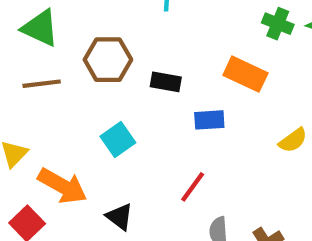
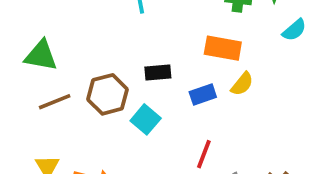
brown hexagon: (108, 60) -> (108, 94), moved
cyan square: (118, 140) -> (146, 119), moved
yellow semicircle: (293, 140) -> (242, 84), moved

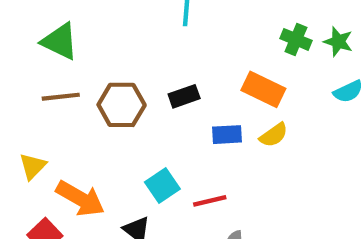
black rectangle: (158, 72) -> (184, 96), turned -30
cyan square: (146, 119) -> (162, 186), moved
red line: (204, 154) -> (210, 201), turned 40

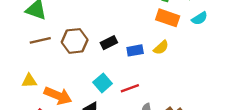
orange rectangle: (263, 89) -> (168, 18), moved
black rectangle: (184, 96) -> (109, 43), moved
yellow triangle: (33, 166) -> (29, 81), turned 49

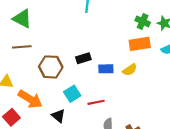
orange rectangle: (168, 18) -> (140, 44), turned -36
brown hexagon: (75, 41) -> (51, 67), moved

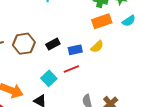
brown hexagon: (51, 67) -> (24, 44), moved
red line: (96, 102) -> (71, 69), moved

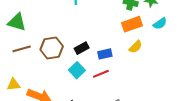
yellow semicircle: (97, 47) -> (136, 47), moved
cyan square: (49, 78) -> (77, 70), moved

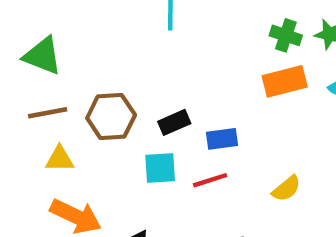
yellow semicircle: (136, 47) -> (286, 189), moved
cyan square: (77, 70) -> (160, 168), turned 35
yellow triangle: (13, 85) -> (60, 159), moved

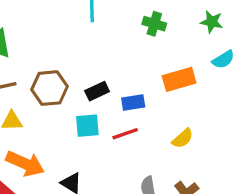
green cross: (286, 35) -> (154, 24), moved
orange rectangle: (285, 81) -> (179, 79), moved

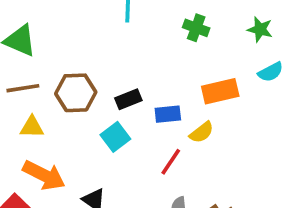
cyan square: (87, 126) -> (115, 137), turned -35
red line: (125, 134) -> (171, 162), moved, turned -40
yellow semicircle: (183, 138) -> (202, 132), moved

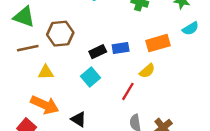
brown hexagon: (76, 93) -> (60, 34), moved
blue rectangle: (168, 114) -> (121, 48), moved
yellow triangle: (32, 127) -> (46, 72), moved

